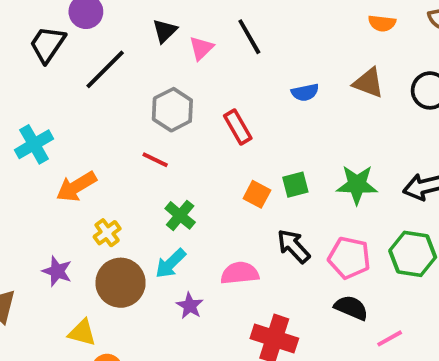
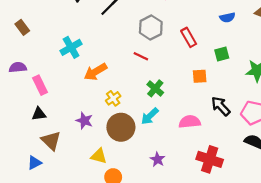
green square: (295, 185) -> (222, 54), moved
orange square: (257, 194) -> (200, 76), turned -32
purple star: (190, 306) -> (157, 159), moved

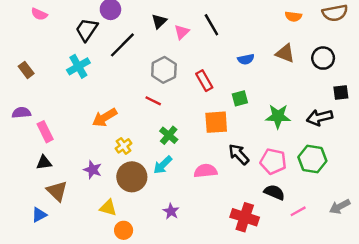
cyan cross: (71, 47) -> (78, 66), moved
orange square: (200, 76) -> (216, 122), size x1.5
red cross: (210, 159) -> (245, 217), moved

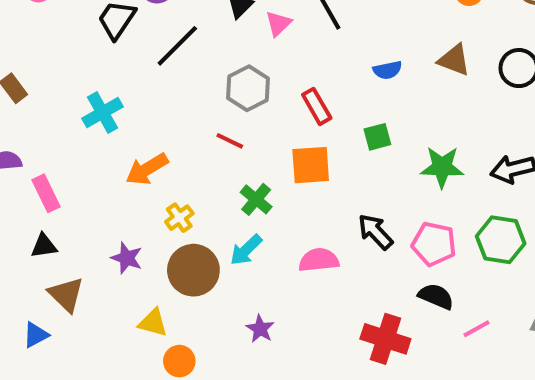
cyan cross: (78, 66) -> (102, 113), moved
orange square: (216, 122) -> (311, 165), moved

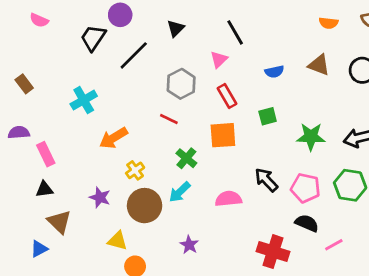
pink triangle: (278, 24) -> (219, 59), moved

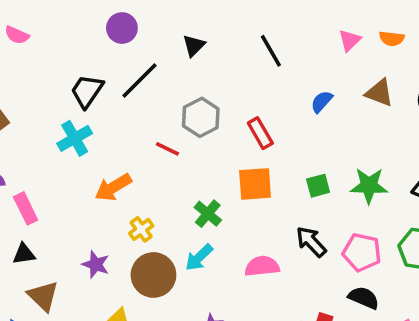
black trapezoid: (93, 38) -> (87, 91), moved
pink triangle: (219, 59) -> (350, 40), moved
blue semicircle: (274, 72) -> (322, 102), turned 144
green square: (268, 116) -> (318, 186), moved
red line: (169, 119) -> (167, 149), moved

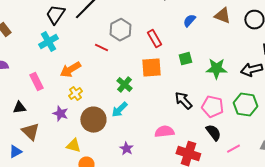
green square: (318, 186) -> (185, 59), moved
pink rectangle: (26, 208) -> (36, 82), moved
yellow cross: (141, 229) -> (75, 94), moved
pink semicircle: (262, 266) -> (164, 132), moved
black semicircle: (364, 298) -> (213, 133), turned 30

